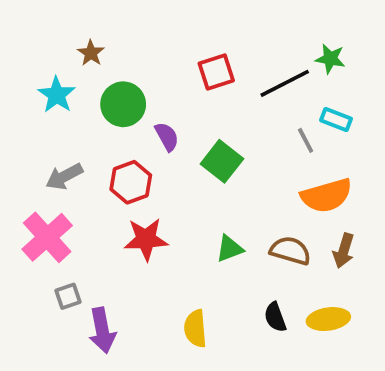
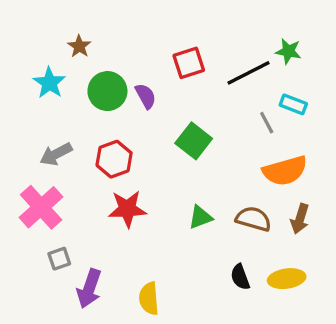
purple semicircle: (167, 137) -> (146, 96), moved
yellow semicircle: (195, 329) -> (149, 299), moved
purple arrow: (102, 330) -> (89, 289), turned 30

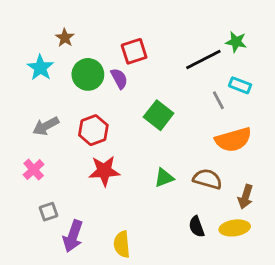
red square: (189, 63) -> (134, 51), moved
pink cross: (41, 207) -> (34, 170), size x0.6
brown arrow: (300, 219) -> (246, 197), moved

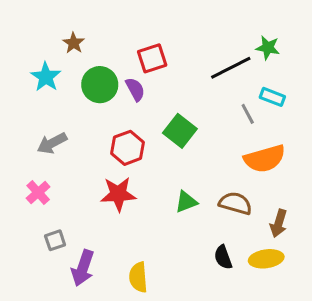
red hexagon: (93, 130) -> (127, 148), moved

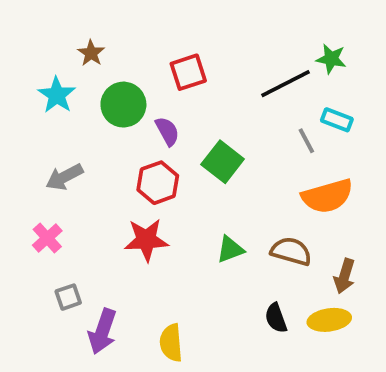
purple semicircle: (135, 89) -> (167, 131), moved

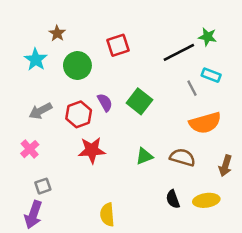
purple semicircle: (167, 131) -> (105, 102), moved
red hexagon: (158, 183) -> (79, 114), moved
brown arrow: (345, 276) -> (225, 166), moved
purple arrow: (102, 331) -> (33, 215), moved

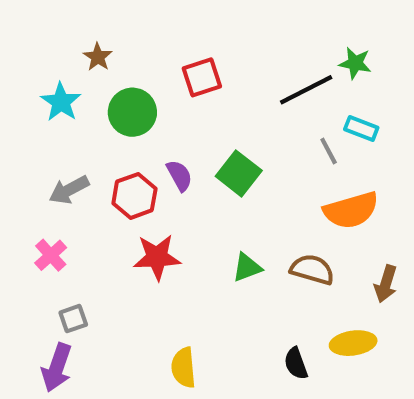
black semicircle: (173, 199) -> (296, 363), moved

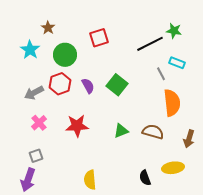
red hexagon: (134, 196) -> (60, 84), moved
orange semicircle: (351, 210) -> (172, 103), turned -80
pink cross: (51, 255) -> (39, 123), moved

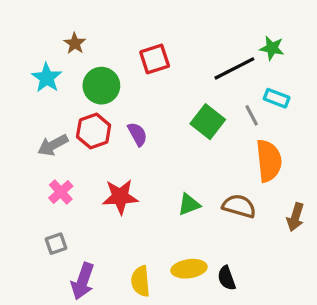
green square: (117, 85) -> (208, 122), moved
yellow ellipse: (173, 168) -> (189, 269), moved
purple arrow: (28, 180) -> (83, 281), moved

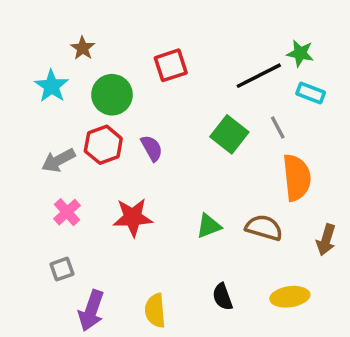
cyan rectangle: (277, 98) -> (311, 93), moved
yellow ellipse: (189, 269) -> (290, 297), moved
black semicircle: (227, 278) -> (222, 297), moved

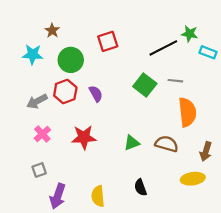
cyan star: (52, 86) -> (33, 54), turned -30
cyan rectangle: (311, 93) -> (208, 52), moved
gray line: (278, 128) -> (175, 81), turned -56
yellow ellipse: (290, 297) -> (193, 179), moved

